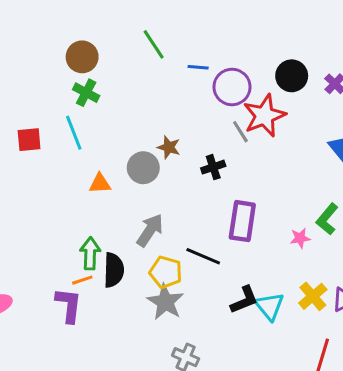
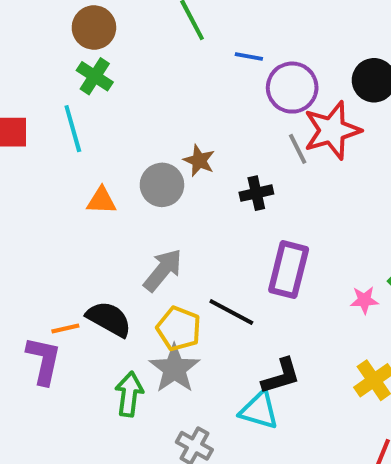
green arrow: (90, 253) -> (129, 394), moved
black semicircle: (114, 270) -> (109, 319), turned -68
cyan triangle: (270, 306) -> (259, 410), moved, turned -40

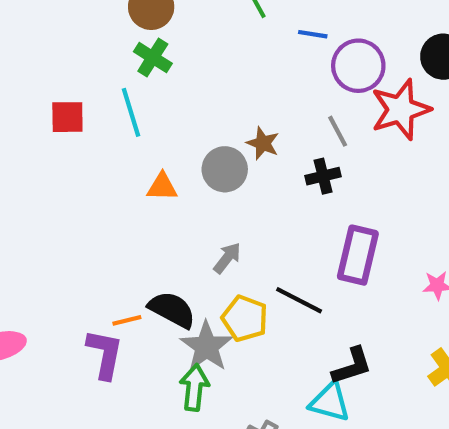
gray line: (298, 149) -> (338, 131), moved
gray arrow: (163, 270) -> (227, 258), size x0.7
gray star: (174, 369) -> (206, 347), moved

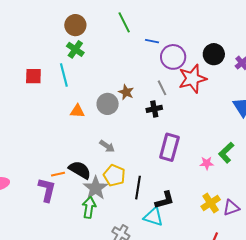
gray arrow: (227, 258) -> (107, 146), turned 84
black line: (299, 300) -> (138, 188), moved, turned 70

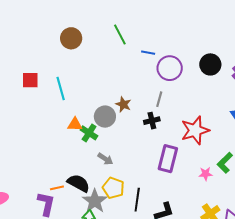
green cross: (75, 49) -> (89, 133), moved
red square: (33, 76) -> (30, 80), moved
red star: (192, 79) -> (195, 130), moved
gray line: (162, 88) -> (159, 99), turned 42

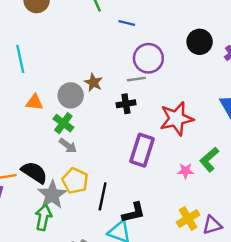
purple circle: (170, 68) -> (148, 58), moved
gray line: (159, 99) -> (136, 79), turned 63
green cross: (89, 133) -> (63, 123), moved

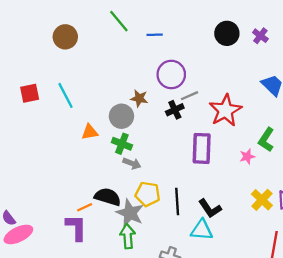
purple circle: (148, 58) -> (171, 74), moved
gray line: (136, 79) -> (189, 96), moved
black L-shape: (134, 213) -> (210, 208), turned 85

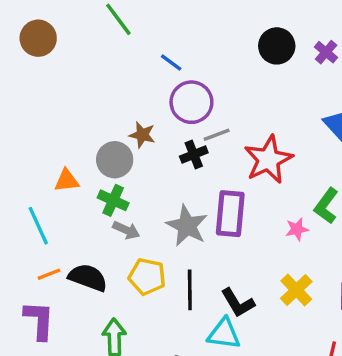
blue line: (155, 35) -> (171, 63), moved, turned 35
cyan line: (65, 95) -> (38, 226), moved
yellow cross: (262, 200) -> (296, 290), moved
orange line: (85, 207) -> (49, 274), moved
gray star: (130, 213) -> (187, 226), moved

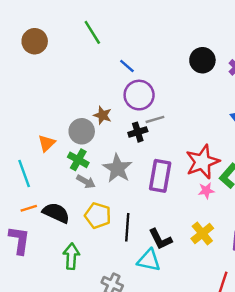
red star: (268, 160) -> (202, 162), moved
orange triangle: (67, 180) -> (47, 143), turned -42
gray star: (187, 226) -> (117, 168), moved

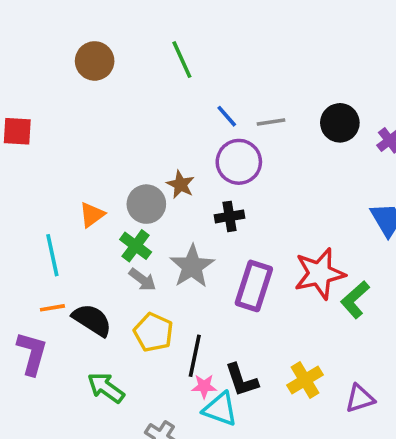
gray line: (155, 119) -> (271, 122), moved
pink star: (206, 191) -> (204, 386), moved
green arrow: (71, 256) -> (106, 388), turned -65

